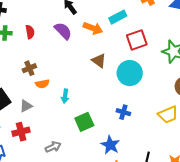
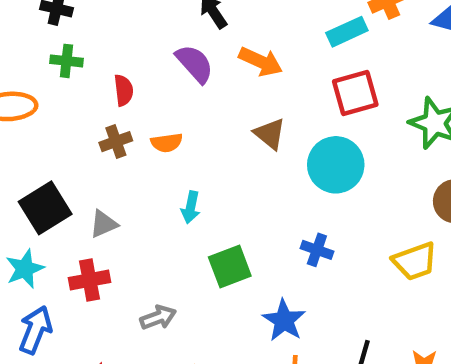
cyan rectangle: (118, 17) -> (347, 32), moved
red semicircle: (30, 32) -> (124, 90), moved
orange semicircle: (42, 84) -> (167, 143), moved

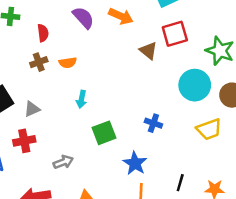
brown triangle: (270, 134) -> (148, 51), moved
cyan circle: (336, 165) -> (195, 85), moved

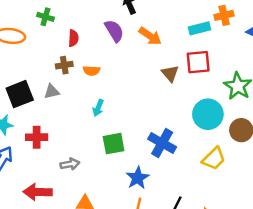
gray triangle: (32, 109) -> (52, 92), moved
blue cross: (153, 123) -> (162, 143), size x1.6
yellow trapezoid: (209, 129) -> (214, 159), turned -35

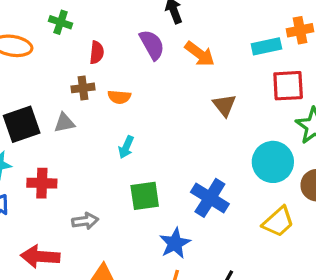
red square: (198, 62) -> (288, 86), moved

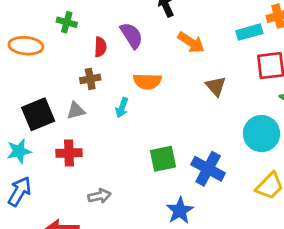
purple semicircle: (152, 45) -> (132, 35), moved
orange semicircle: (119, 97) -> (147, 81), moved, size x1.4
cyan arrow: (126, 147) -> (122, 108), moved
red cross: (42, 183) -> (69, 153), moved
green square: (145, 196) -> (163, 159), moved

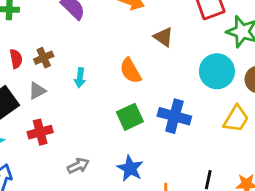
red semicircle: (100, 47) -> (16, 59), moved
orange semicircle: (147, 81) -> (130, 71), moved, turned 72
blue star: (180, 211) -> (130, 168), moved

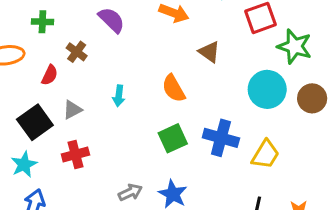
brown cross: (44, 58) -> (77, 52), moved, turned -30
red semicircle: (16, 59) -> (50, 75), turned 36
yellow trapezoid: (236, 119) -> (265, 154), moved
gray arrow: (78, 166) -> (130, 192), moved

